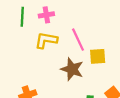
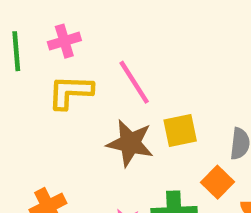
yellow square: (98, 56) -> (180, 131), moved

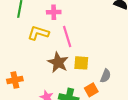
pink cross: (64, 41) -> (54, 12), moved

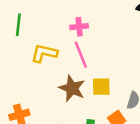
pink cross: (54, 12) -> (79, 27), moved

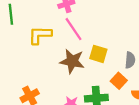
yellow square: (101, 87) -> (98, 54), turned 30

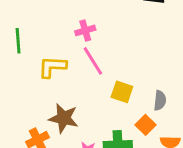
brown star: (72, 61) -> (64, 118), moved

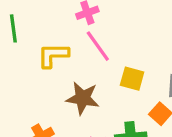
brown star: (64, 118) -> (83, 98), moved

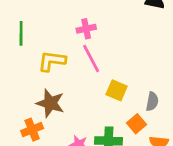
brown star: (83, 98) -> (50, 103), moved

